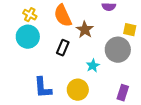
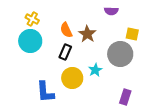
orange semicircle: (63, 16) -> (66, 30), moved, size x0.7
yellow circle: (78, 90) -> (72, 78), moved

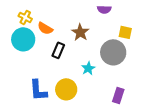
orange semicircle: (66, 30) -> (45, 28), moved, turned -35
yellow circle: (72, 78) -> (66, 89), moved

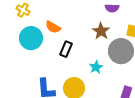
yellow cross: (25, 17) -> (23, 10), moved
brown star: (80, 32) -> (101, 31), moved

